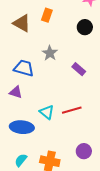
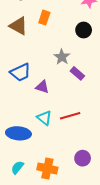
gray star: (50, 53) -> (62, 57), moved
blue trapezoid: (24, 68) -> (21, 72), turned 140
purple triangle: (16, 92) -> (42, 87), moved

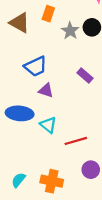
gray star: (62, 57) -> (70, 31), moved
blue trapezoid: (21, 72) -> (36, 66), moved
red line: (70, 116) -> (76, 141), moved
blue ellipse: (18, 133) -> (20, 113), moved

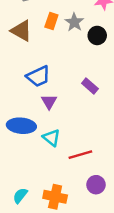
gray star: (70, 31) -> (74, 22), moved
purple triangle: (46, 90) -> (49, 102), turned 42

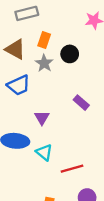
gray star: (74, 22) -> (44, 63), moved
black circle: (97, 35) -> (70, 54), moved
blue trapezoid: (38, 76) -> (19, 85), moved

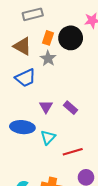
black circle: (70, 54) -> (71, 38), moved, size x1.5
purple rectangle: (81, 103) -> (71, 108), moved
cyan triangle: (44, 152) -> (48, 137), turned 35

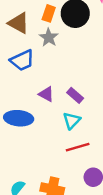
purple triangle: (46, 107) -> (46, 94), turned -32
cyan triangle: (48, 137) -> (72, 121), moved

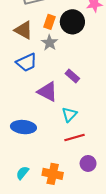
purple triangle: (46, 94) -> (47, 92), size x1.5
purple rectangle: (75, 95) -> (72, 76), moved
blue ellipse: (19, 118) -> (23, 127), moved

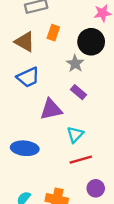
black circle: (72, 22) -> (91, 42), moved
gray star: (50, 43) -> (75, 64), moved
purple triangle: (47, 92) -> (51, 109), turned -40

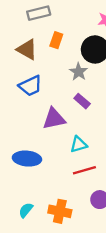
cyan triangle: (75, 134) -> (79, 144), turned 30

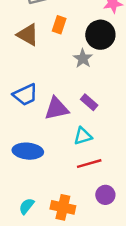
blue trapezoid: (30, 86) -> (25, 95), moved
purple rectangle: (82, 101) -> (89, 102), moved

